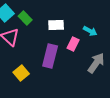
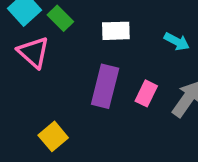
pink rectangle: (73, 44) -> (146, 93), moved
yellow square: (21, 73) -> (53, 136), moved

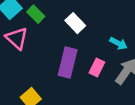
white rectangle: (116, 31) -> (75, 23), turned 48
cyan arrow: (177, 42) -> (118, 43), moved

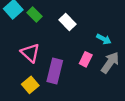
pink triangle: (17, 38) -> (30, 53), moved
purple rectangle: (68, 62) -> (55, 71), moved

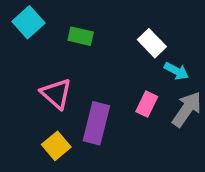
green rectangle: (35, 15) -> (81, 36), moved, turned -32
white rectangle: (68, 22) -> (152, 43), moved

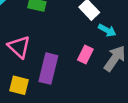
yellow square: (56, 146) -> (19, 85), turned -36

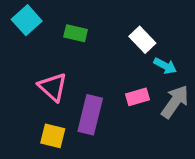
pink rectangle: (85, 55) -> (137, 97), turned 48

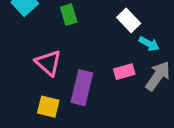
green rectangle: (76, 33) -> (69, 15), turned 60

